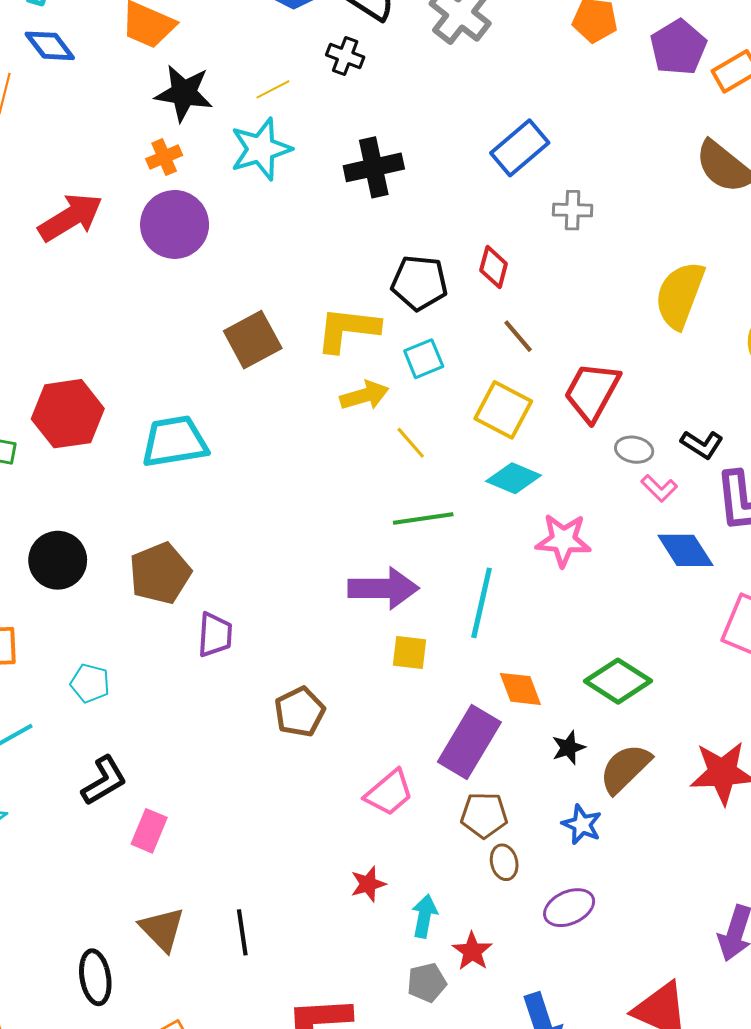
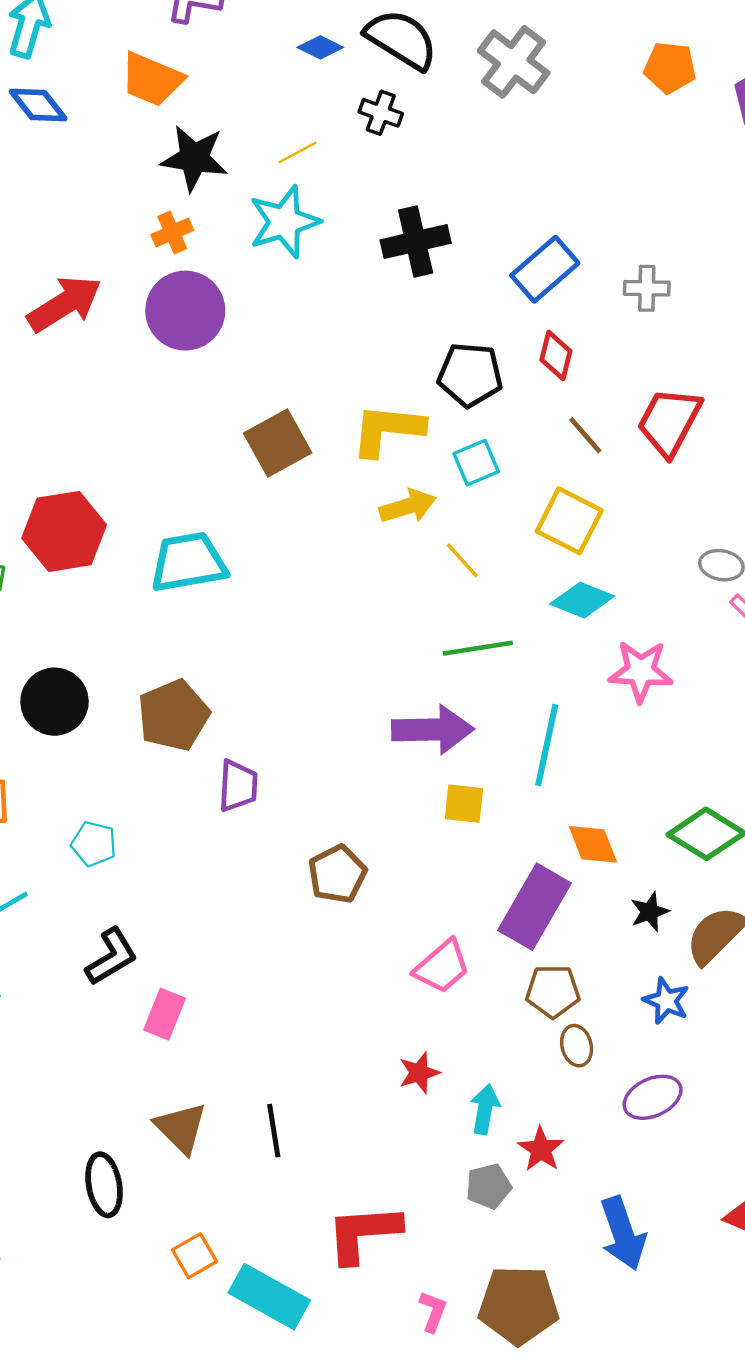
blue rectangle: (520, 148) -> (545, 269), moved
red trapezoid: (592, 392) -> (669, 422), moved

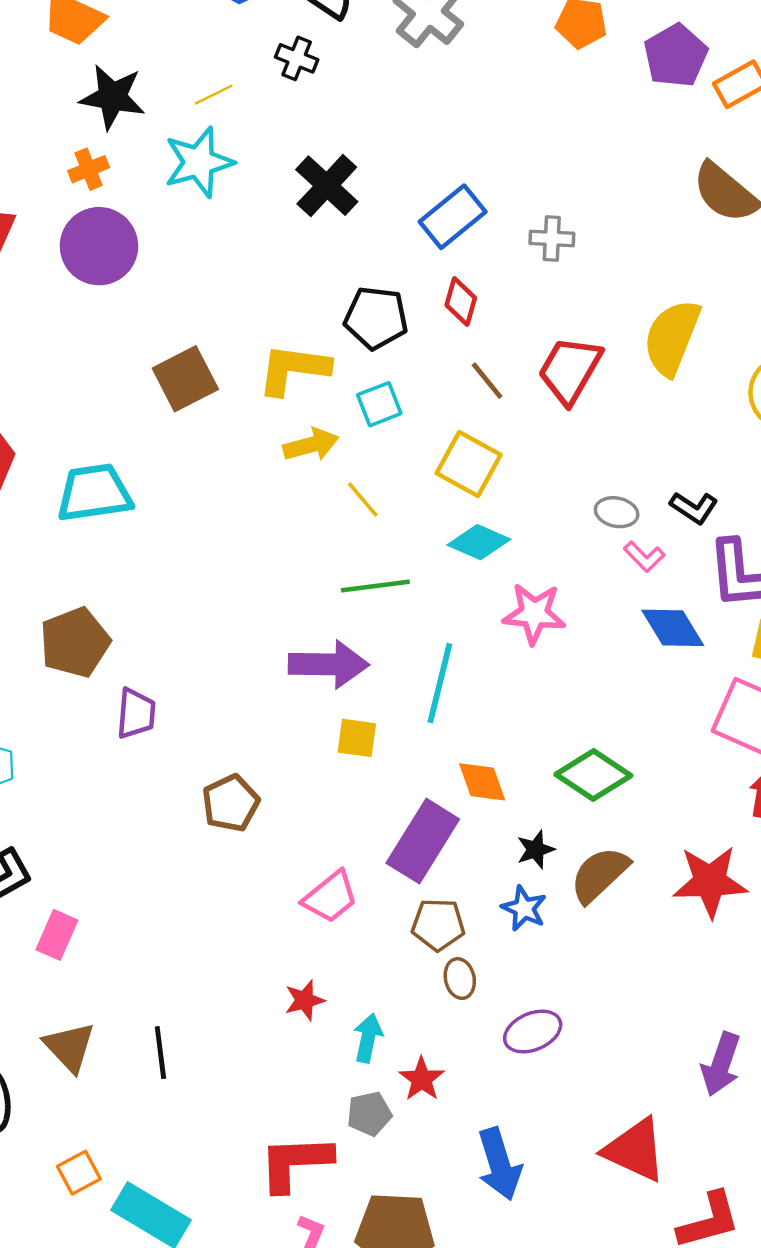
black cross: (416, 242) -> (327, 186), turned -36
blue star: (666, 1001) -> (524, 908), moved
red L-shape: (363, 1233) -> (295, 1163), moved

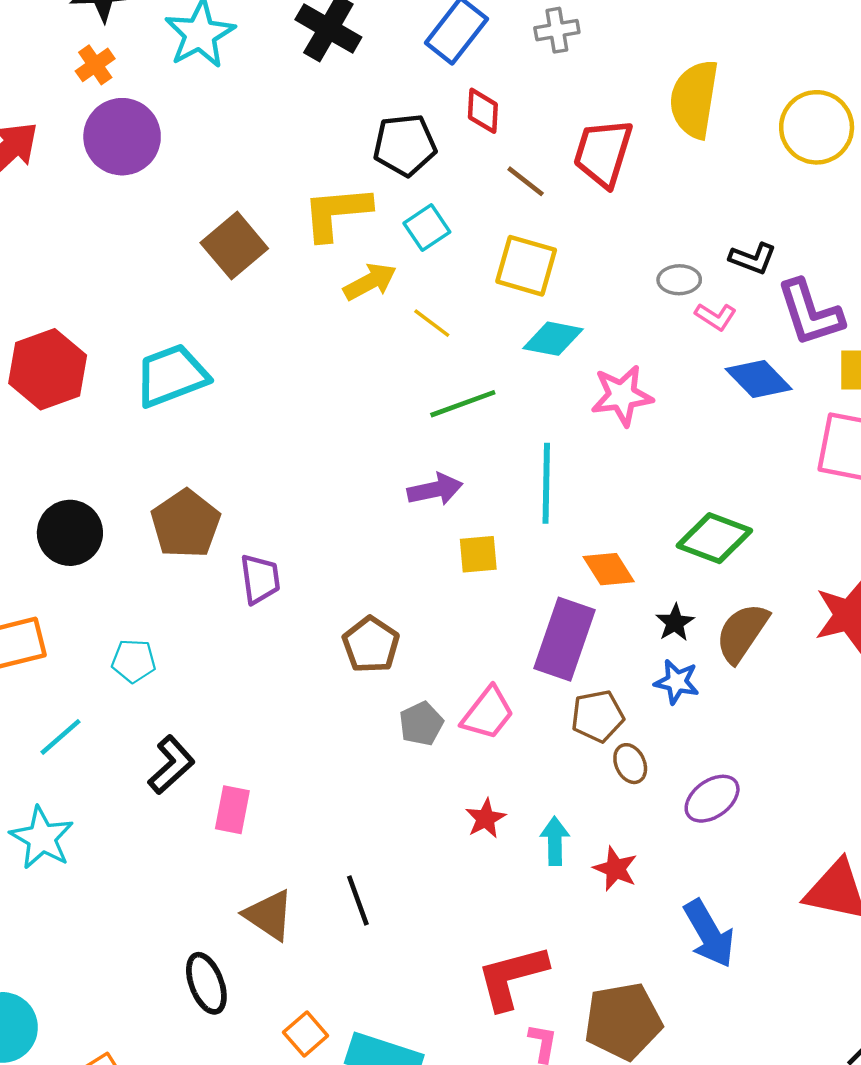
purple arrow: (329, 664) -> (435, 490), size x0.7
gray pentagon: (369, 1114) -> (421, 724), moved

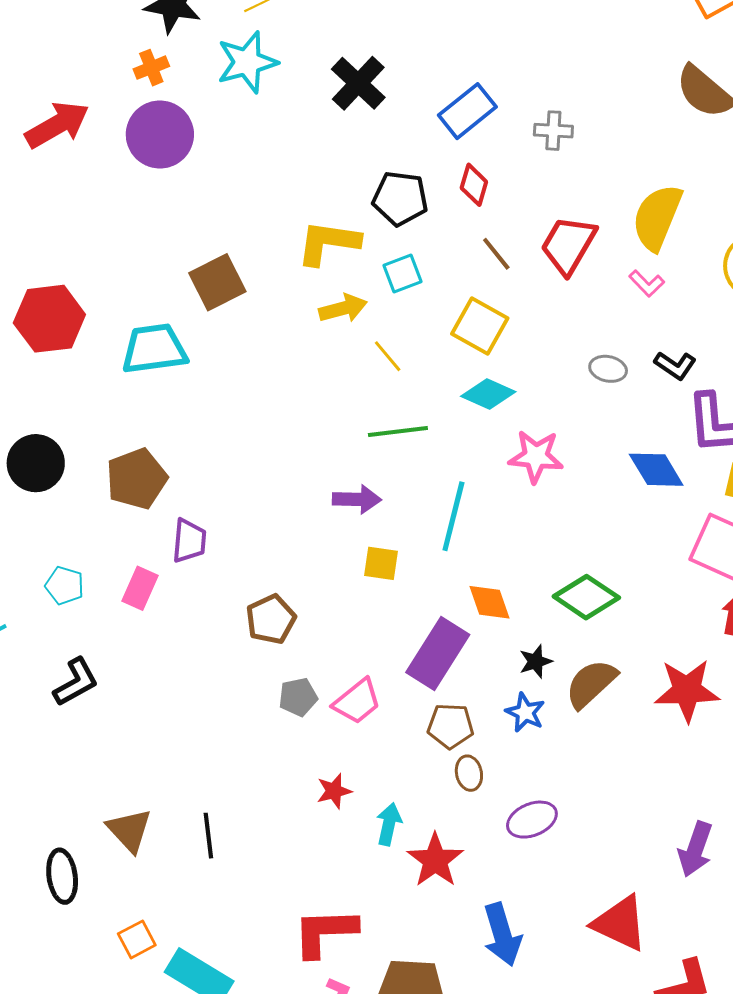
brown square: (234, 246) -> (217, 282), moved
pink L-shape: (716, 317) -> (647, 283), moved
pink rectangle: (232, 810) -> (140, 588), moved
red star: (615, 869) -> (435, 860), size x1.4

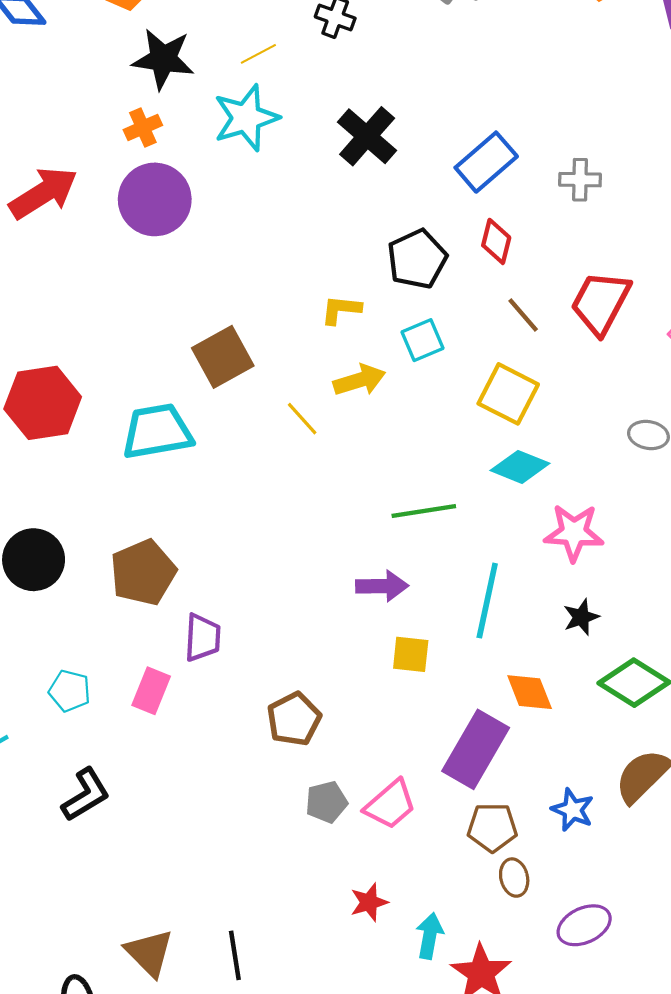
black pentagon: (400, 198) -> (417, 259), turned -30
yellow L-shape: (328, 243) -> (341, 310), size x0.6
yellow line: (388, 356) -> (302, 419), moved
black star: (536, 661) -> (581, 617), moved

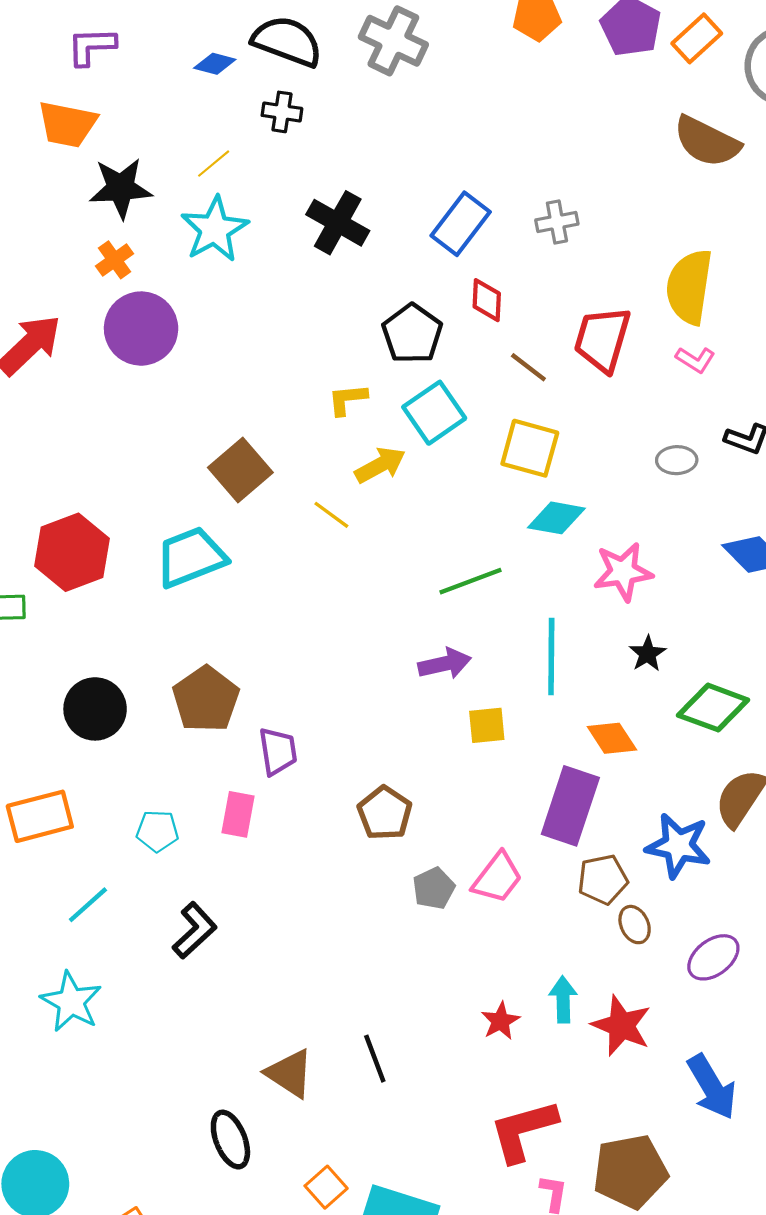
cyan square: (423, 340) -> (434, 413), size x1.4
blue star: (573, 810) -> (678, 846), size x1.5
red star: (369, 902) -> (500, 1021), moved

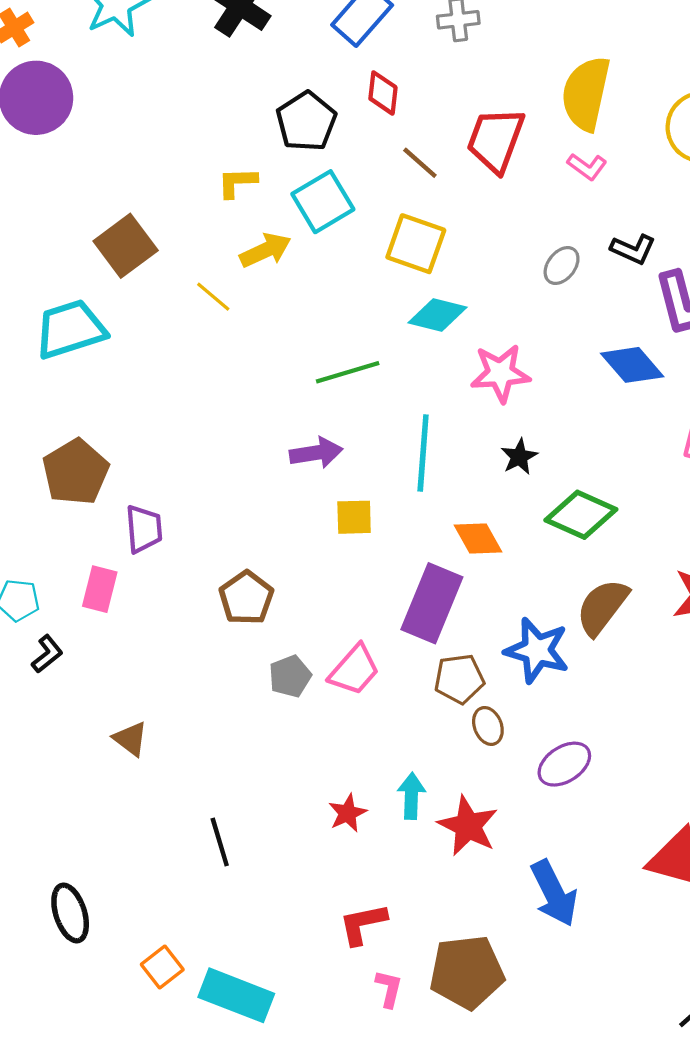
gray ellipse: (677, 460) -> (562, 266), turned -54
black L-shape: (195, 930) -> (47, 654), moved, size x0.7
brown triangle: (290, 1073) -> (130, 739), moved, size x0.7
red L-shape: (523, 1131) -> (363, 924), size x0.7

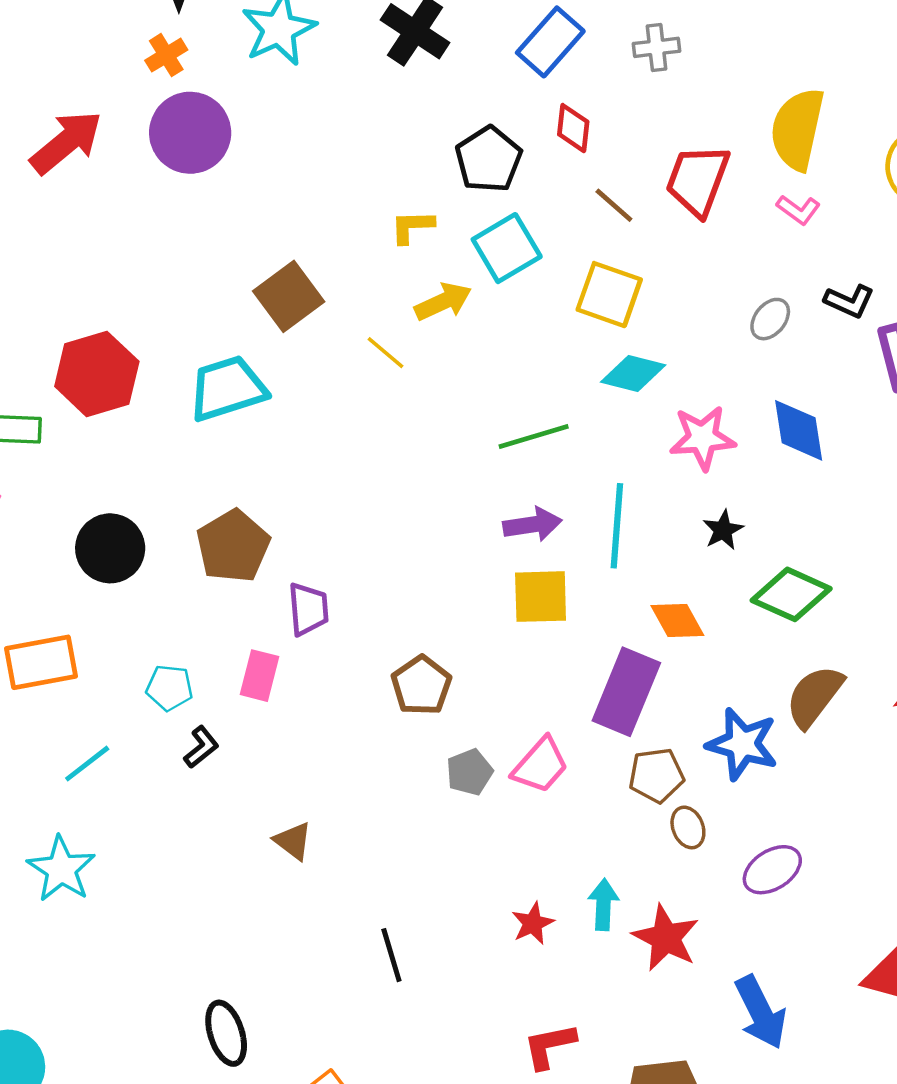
blue diamond: (632, 365) -> (799, 430), moved, turned 32
purple arrow: (316, 453) -> (532, 525), moved
yellow square: (354, 517) -> (541, 597), size x1.4

